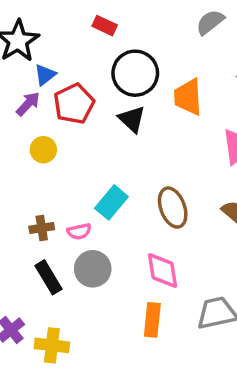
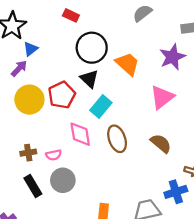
orange trapezoid: (188, 97) -> (127, 64), turned 135
red pentagon: (74, 104) -> (62, 95), moved
yellow circle: (43, 150) -> (29, 100), size x1.6
cyan rectangle: (111, 202) -> (101, 106), moved
pink diamond: (162, 270) -> (80, 134), moved

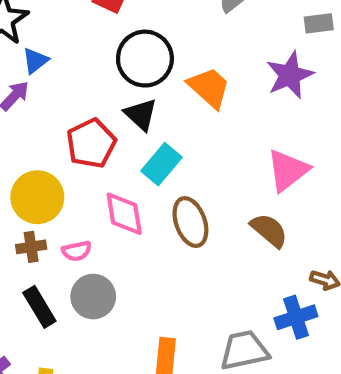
pink triangle: (162, 97) -> (288, 170), moved
yellow circle: (29, 100) -> (37, 197), moved

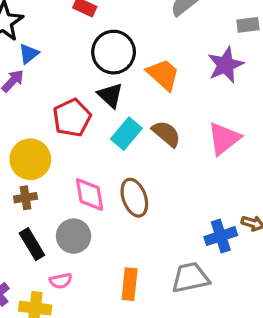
pink diamond: (124, 214) -> (90, 194), moved
brown ellipse: (190, 222) -> (134, 198), moved
brown semicircle: (269, 230) -> (166, 134), moved
pink semicircle: (77, 251) -> (61, 281), moved
blue cross: (296, 317) -> (221, 236), moved

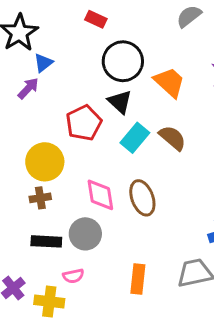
black rectangle: (32, 244) -> (46, 241), turned -56

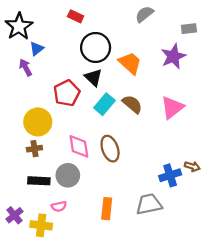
purple arrow: (28, 88) -> (26, 67), turned -72

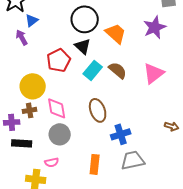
pink diamond: (79, 146) -> (57, 108), moved
blue cross: (170, 175) -> (121, 134), moved
black rectangle: (39, 181) -> (22, 143), moved
purple cross: (14, 215) -> (12, 122), moved, turned 35

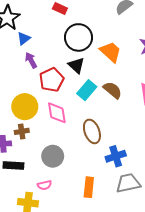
purple arrow: (22, 37) -> (31, 60), moved
pink diamond: (57, 108) -> (57, 113), moved

